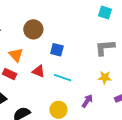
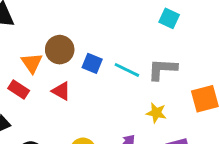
brown circle: (33, 29) -> (60, 50), moved
cyan line: (63, 78) -> (127, 70), moved

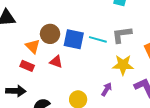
blue square: (92, 63) -> (74, 39), size x1.5
yellow star: (156, 113) -> (123, 65), size x1.5

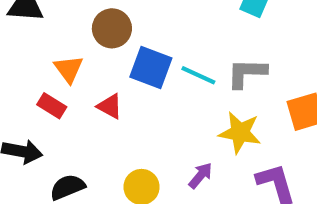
brown circle: (50, 34) -> (112, 28), moved

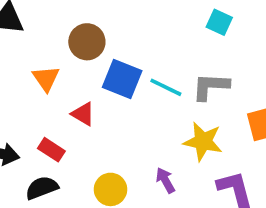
red rectangle: (52, 106) -> (51, 150), moved
purple arrow: (201, 176) -> (165, 180), turned -70

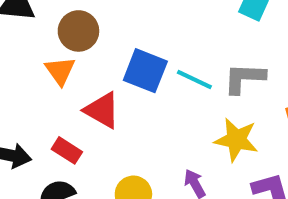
brown circle: (87, 42) -> (78, 31), moved
red triangle: (83, 114) -> (102, 110), size x1.4

